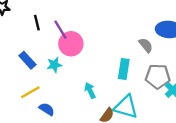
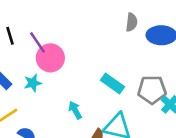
gray semicircle: (146, 45) -> (132, 22), moved, turned 49
cyan rectangle: (124, 69) -> (112, 83), turned -60

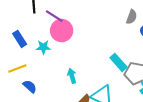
purple line: (38, 42) -> (54, 16), turned -36
cyan rectangle: (112, 83) -> (119, 62), moved

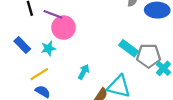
yellow line: (17, 68) -> (39, 74), moved
cyan arrow: (72, 76) -> (84, 72), turned 56

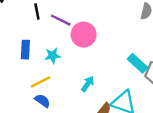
pink circle: (64, 28) -> (84, 35), moved
blue rectangle: (22, 45) -> (25, 50), turned 42

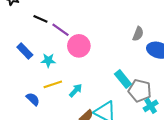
black line: (37, 12) -> (40, 19), turned -64
blue rectangle: (25, 50) -> (25, 51), turned -56
yellow line: (41, 82) -> (53, 84), moved

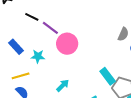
yellow line: (53, 84) -> (21, 76), moved

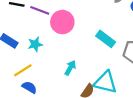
cyan rectangle: (108, 76) -> (106, 39), moved

